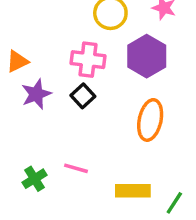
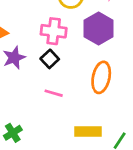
pink line: (76, 168) -> (54, 93), moved
green cross: (35, 179) -> (13, 133), moved

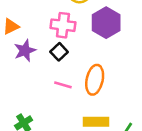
orange ellipse: (101, 77) -> (95, 80), moved

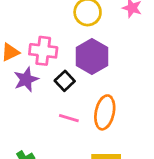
purple hexagon: (106, 23) -> (92, 57), moved
pink cross: (63, 25) -> (43, 51), moved

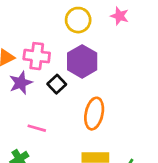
pink line: (69, 118) -> (37, 128), moved

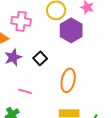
pink cross: (37, 56) -> (21, 21), moved
purple hexagon: (82, 61) -> (71, 30), moved

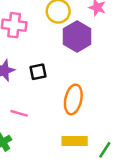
black square: (40, 58) -> (38, 72), turned 32

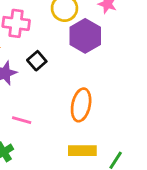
black square: (38, 72) -> (37, 61), moved, turned -30

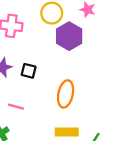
black square: (37, 61) -> (29, 71), moved, turned -35

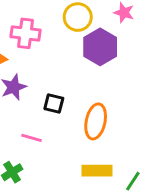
black square: (29, 71) -> (54, 104), moved

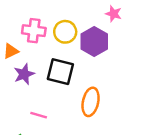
yellow circle: (78, 17) -> (65, 32), moved
black square: (54, 104) -> (60, 72), moved, size x1.6

